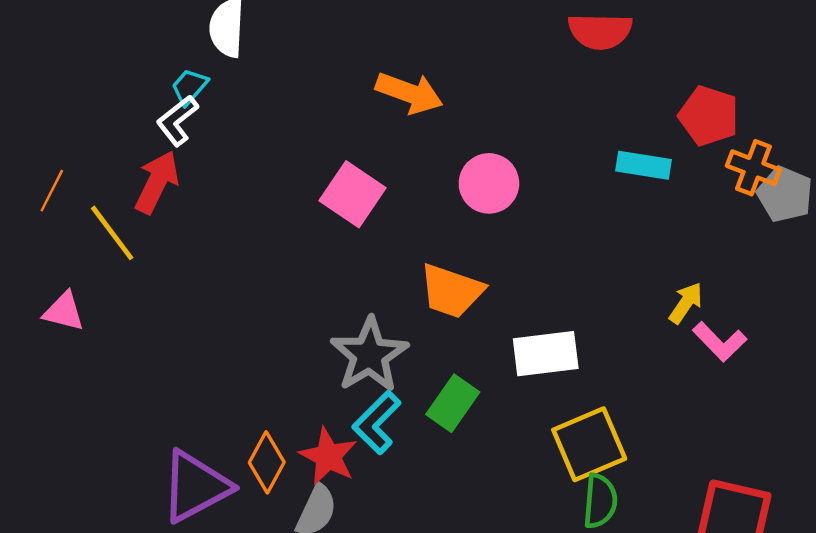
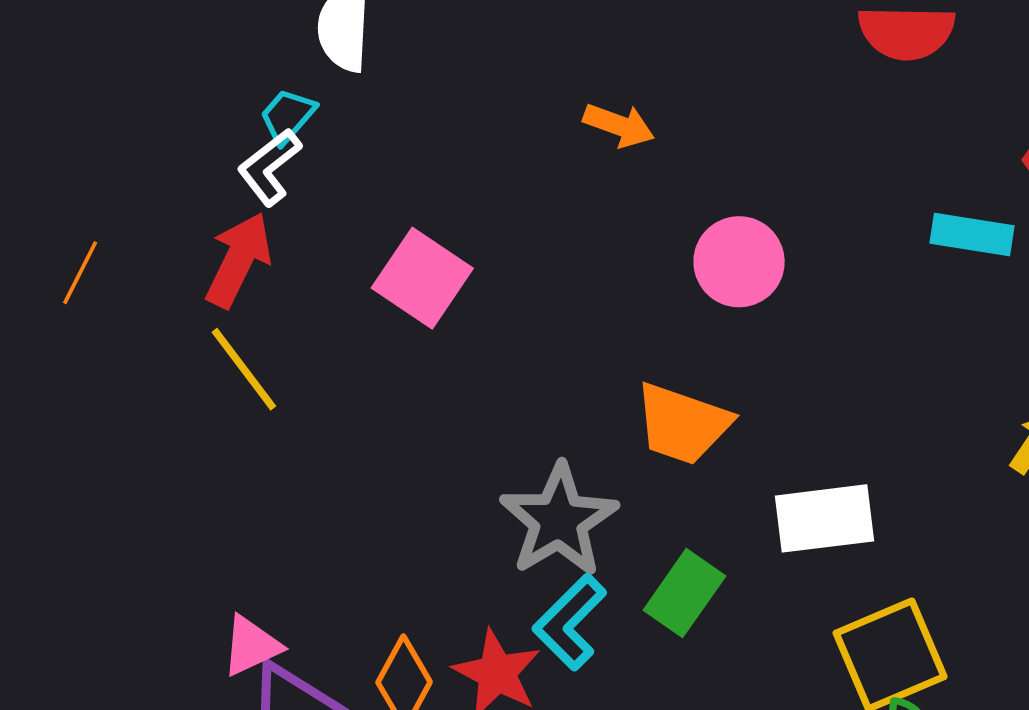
orange arrow: (409, 93) -> (619, 125), size x0.7
pink square: (352, 194) -> (422, 278), moved
yellow line: (112, 233) -> (244, 369), moved
pink triangle: (64, 311) -> (251, 646), moved, turned -39

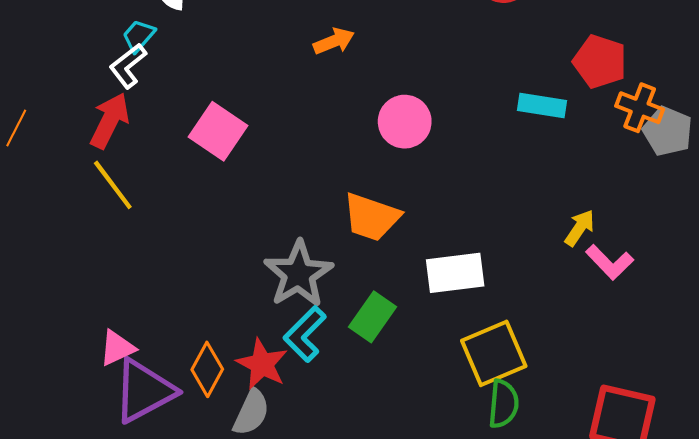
orange arrow: (619, 125) -> (334, 41), turned -42

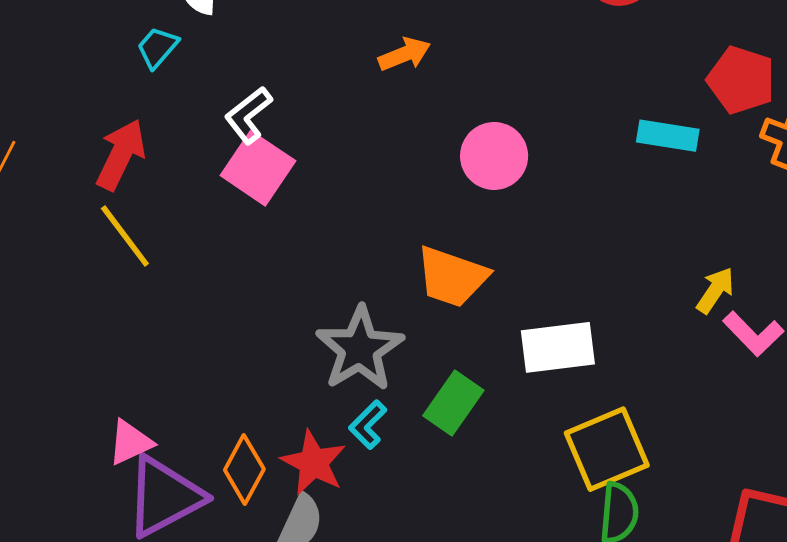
white L-shape: (128, 66) -> (248, 115), moved
cyan L-shape: (305, 334) -> (368, 425), size x0.7

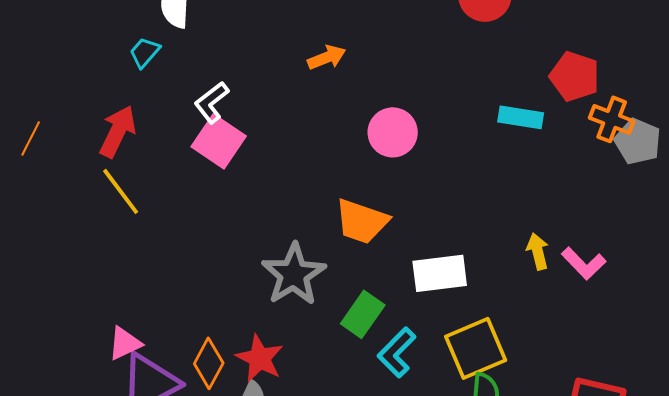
yellow arrow: (715, 290) -> (538, 251), moved, turned -48
cyan L-shape: (368, 425) -> (397, 352), moved, size x1.4

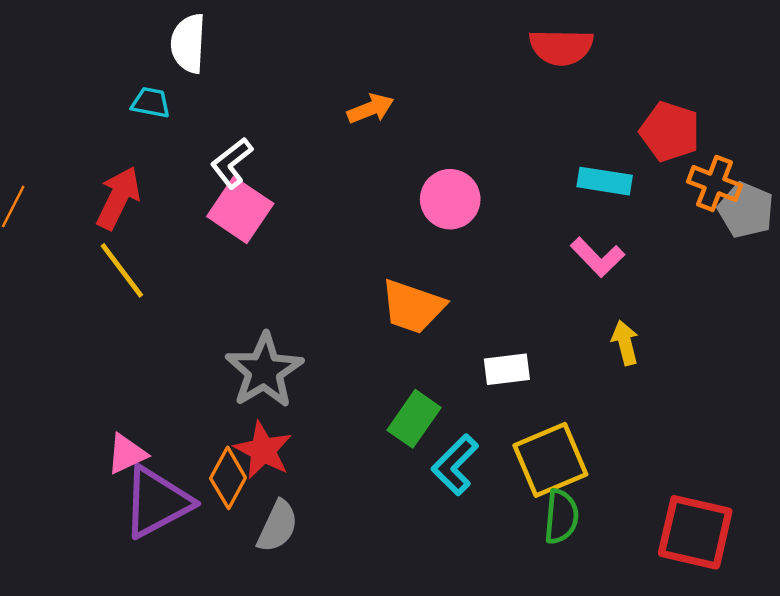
cyan trapezoid: (145, 52) -> (151, 103), turned 60
pink L-shape: (584, 263) -> (597, 257), moved
white rectangle: (440, 273) -> (507, 369), size x0.7
gray star: (294, 274) -> (264, 371), moved
red star: (260, 358) -> (263, 450), moved

